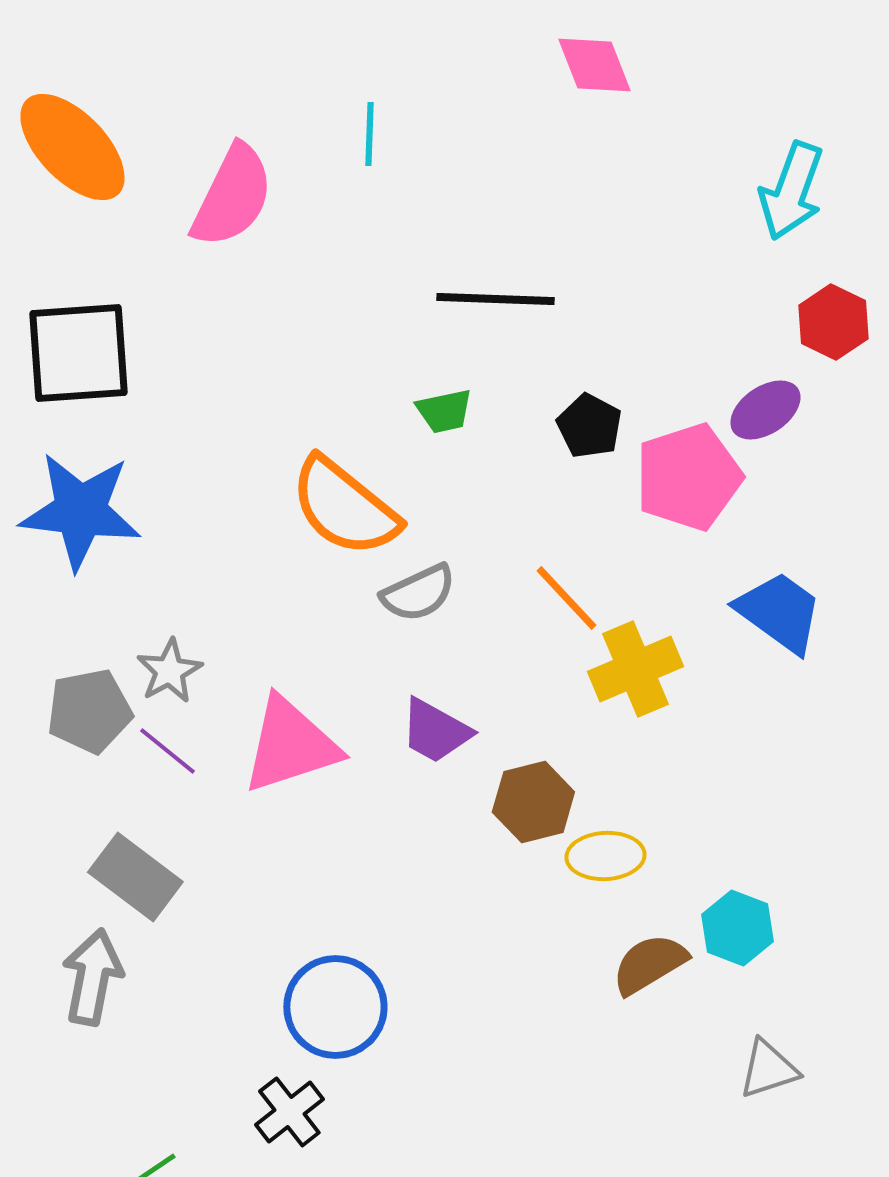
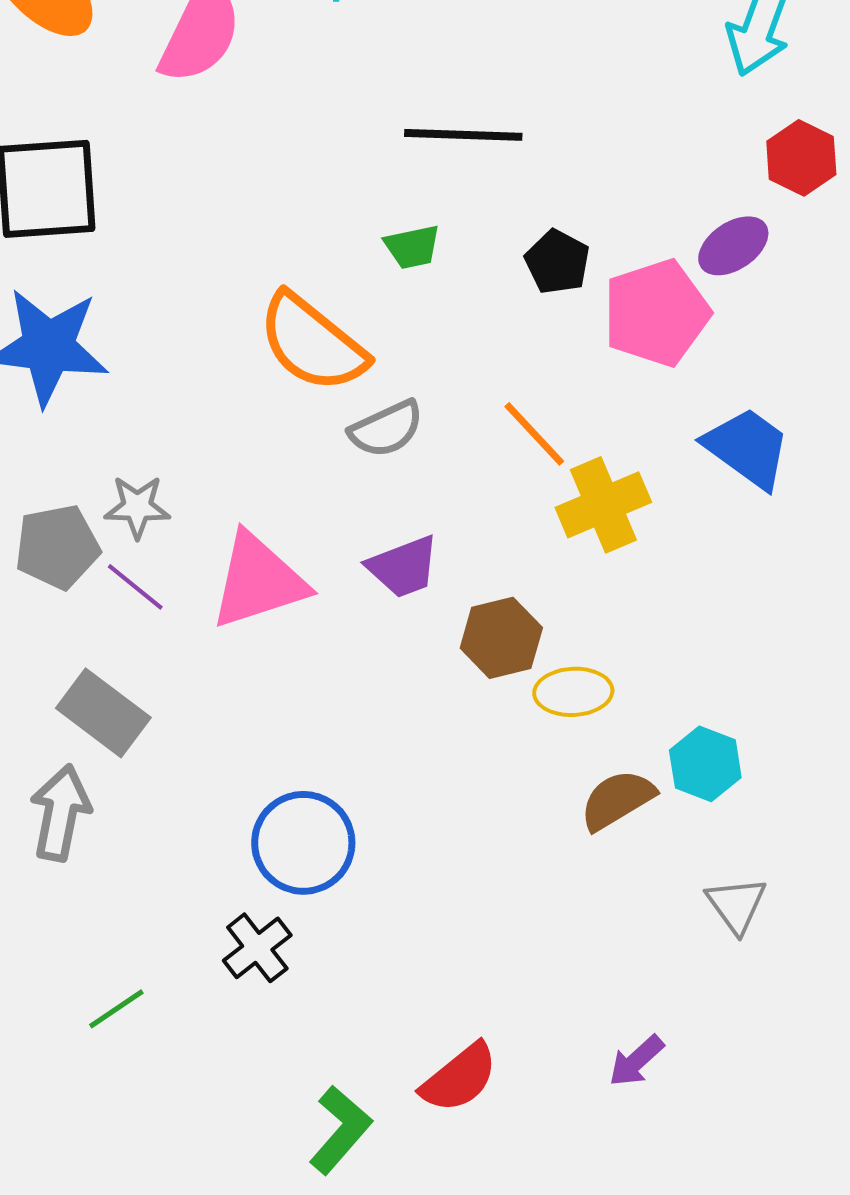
gray star: (169, 671) -> (137, 507), turned 30
purple trapezoid: (435, 731) -> (403, 567), turned -50
gray triangle: (768, 1069) -> (736, 905), turned -48

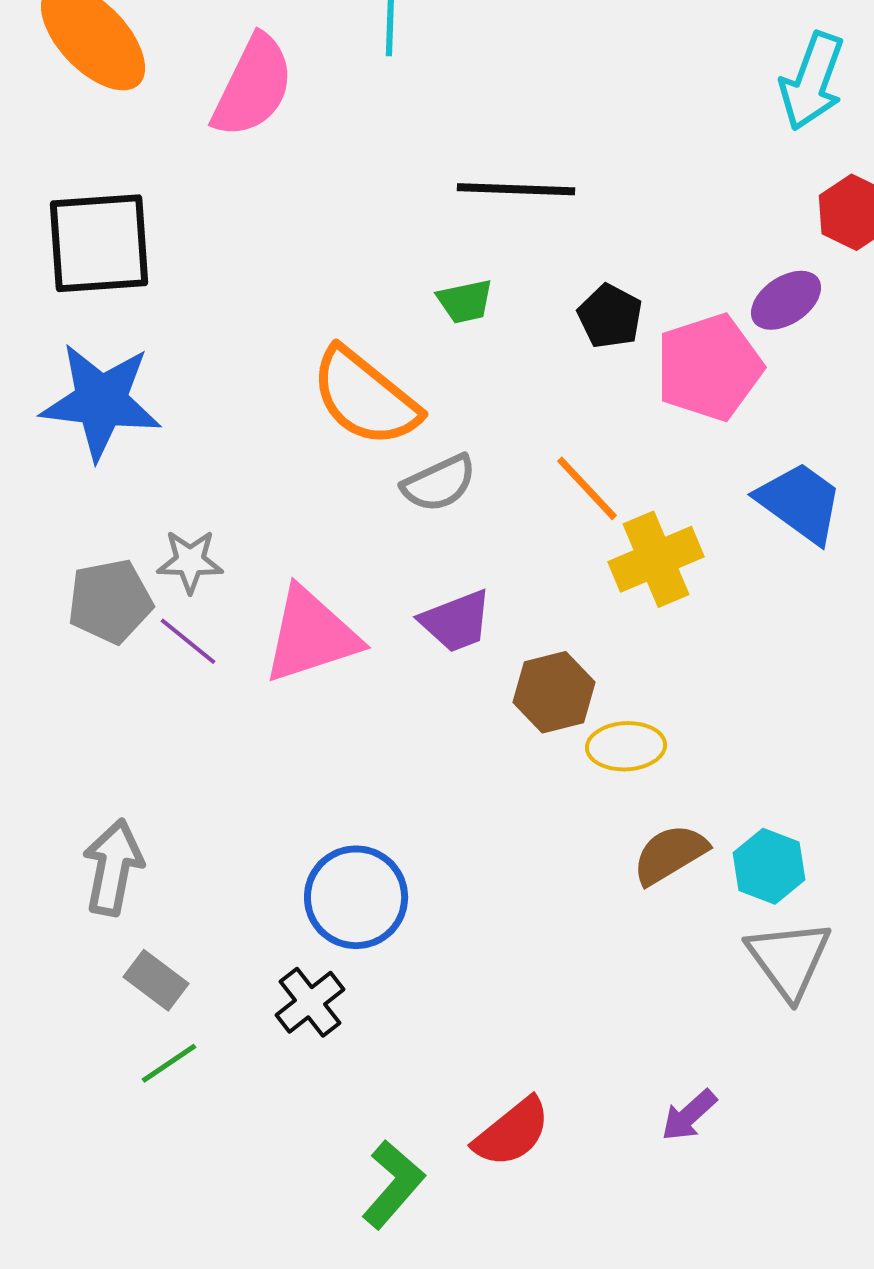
gray rectangle: (103, 713) -> (156, 980), moved, size x0.7
cyan hexagon: (705, 764) -> (769, 866), moved
gray triangle: (736, 905) -> (789, 959), size x1.4

